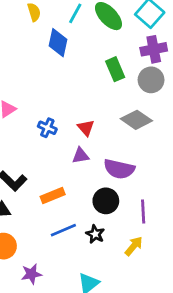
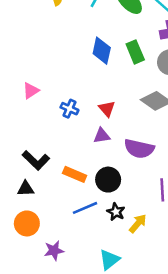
blue diamond: (58, 43) -> (102, 51), moved
orange rectangle: (53, 196) -> (75, 174), turned 45
black circle: (106, 201) -> (108, 180), moved
yellow arrow: (134, 246) -> (138, 223), moved

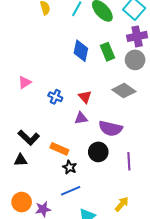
black circle: (108, 180) -> (98, 152), moved
blue line: (85, 208) -> (71, 191), moved
black star: (116, 212) -> (70, 167), moved
orange circle: (27, 223) -> (22, 202), moved
yellow arrow: (138, 223) -> (122, 204), moved

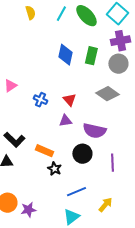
green rectangle: (107, 52) -> (91, 56), turned 36
blue line: (71, 191) -> (76, 192), moved

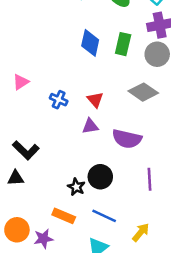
orange rectangle: (44, 151) -> (64, 216), moved
black circle: (82, 154) -> (100, 177), moved
blue line: (76, 192) -> (104, 216), turned 48

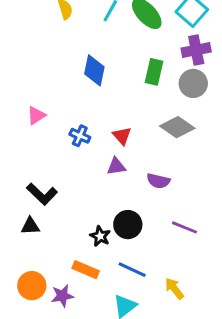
blue diamond: (90, 43) -> (94, 70), moved
purple semicircle: (127, 139) -> (158, 181), size x0.7
purple line: (150, 179) -> (185, 227), turned -65
yellow arrow: (141, 232) -> (174, 289), turned -78

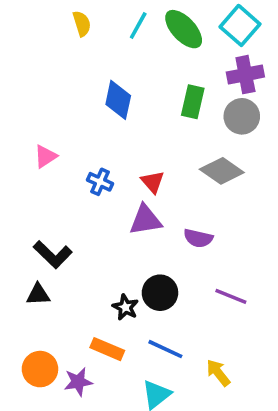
purple triangle: (116, 166) -> (145, 220), size x1.4

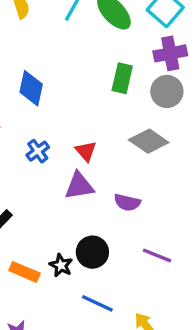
blue diamond: (118, 100) -> (31, 88), moved
blue cross: (100, 182) -> (38, 151), turned 30
orange rectangle: (107, 349) -> (25, 272), moved

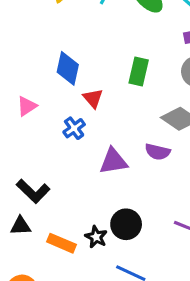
green rectangle: (122, 78) -> (139, 72), moved
red triangle: (86, 151) -> (93, 98), moved
purple semicircle: (127, 202) -> (158, 152), moved

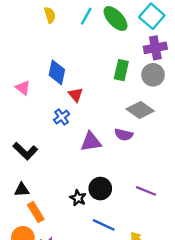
green rectangle: (139, 72) -> (121, 70), moved
pink triangle: (27, 106) -> (23, 88), moved, turned -49
black L-shape: (33, 191) -> (25, 151), moved
orange rectangle: (61, 243) -> (36, 212), moved, turned 36

